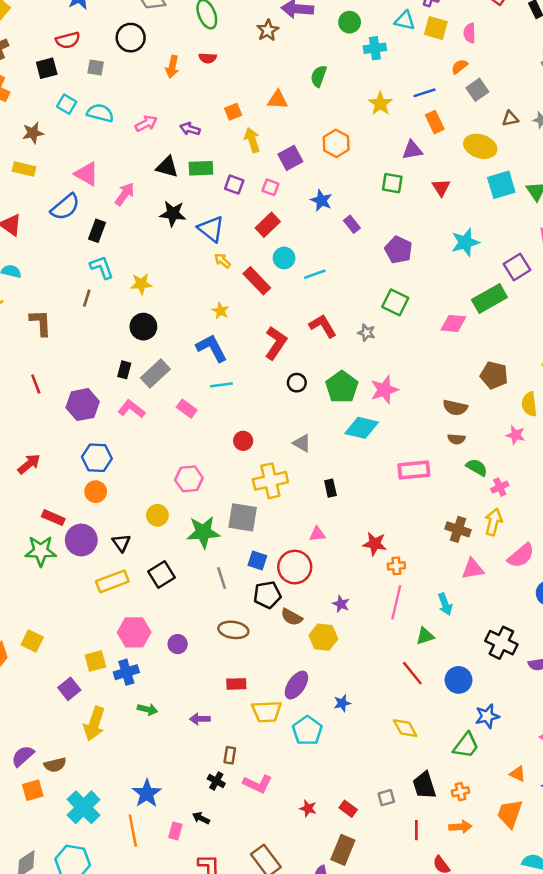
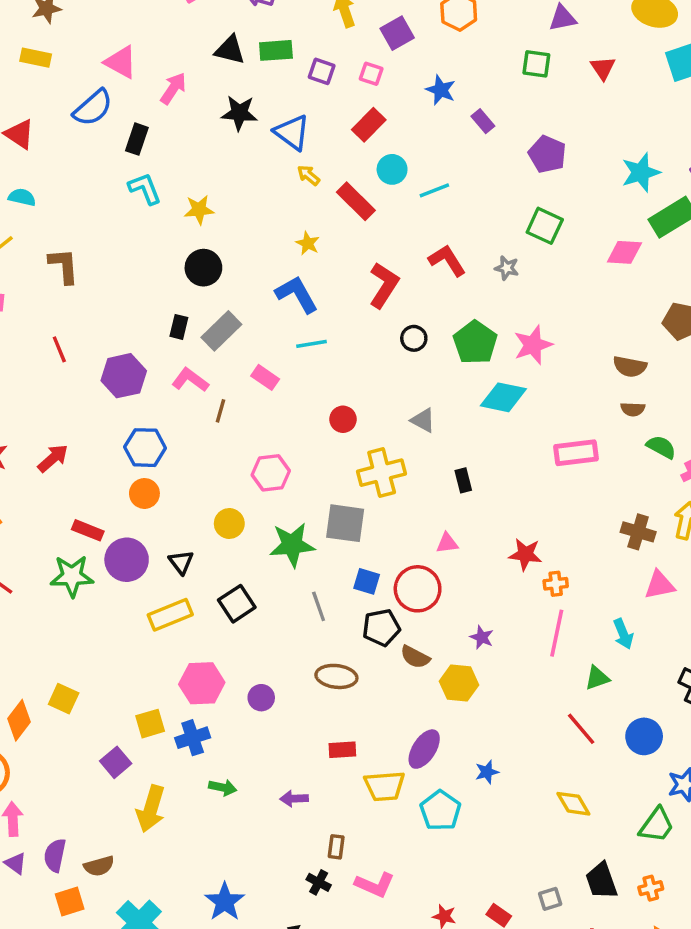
cyan star: (465, 242) -> (641, 172), moved
brown line: (87, 298) -> (220, 411), moved
purple semicircle: (23, 756) -> (55, 855), turned -35

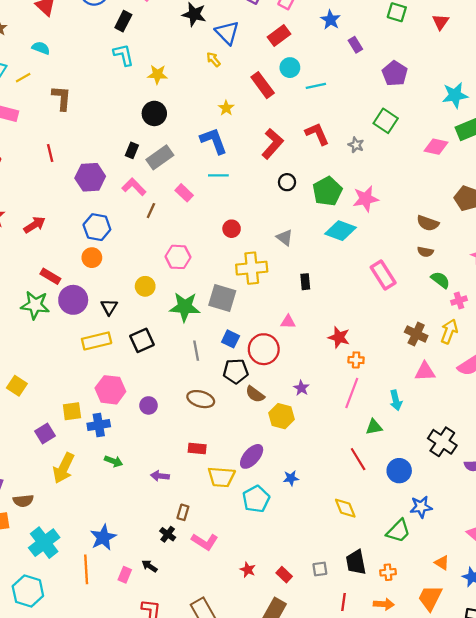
yellow arrow: (308, 175) -> (213, 59), moved
pink rectangle: (576, 453) -> (383, 275), turned 56

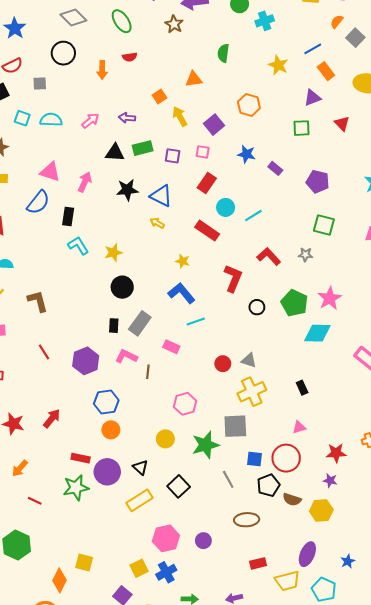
gray triangle: (285, 238) -> (249, 360), moved
red star: (339, 337) -> (336, 453), moved

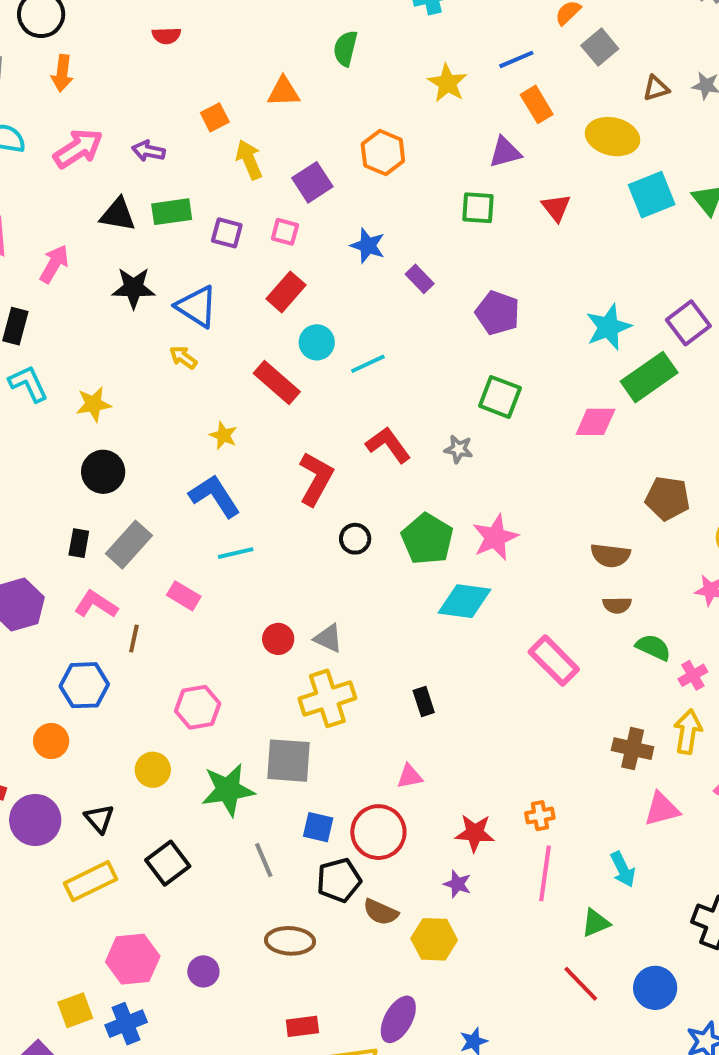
orange arrow: (102, 70) -> (62, 73), moved
pink arrow: (90, 121) -> (78, 149), size x1.4
blue hexagon: (106, 402) -> (84, 685), moved

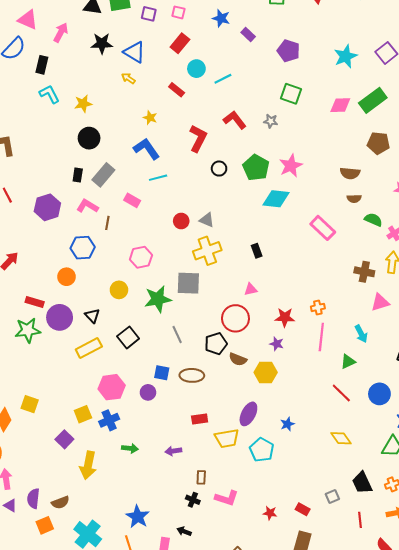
green rectangle: (649, 377) -> (373, 100), moved
red rectangle: (277, 383) -> (177, 90), size x0.7
blue square: (318, 827) -> (162, 373), moved

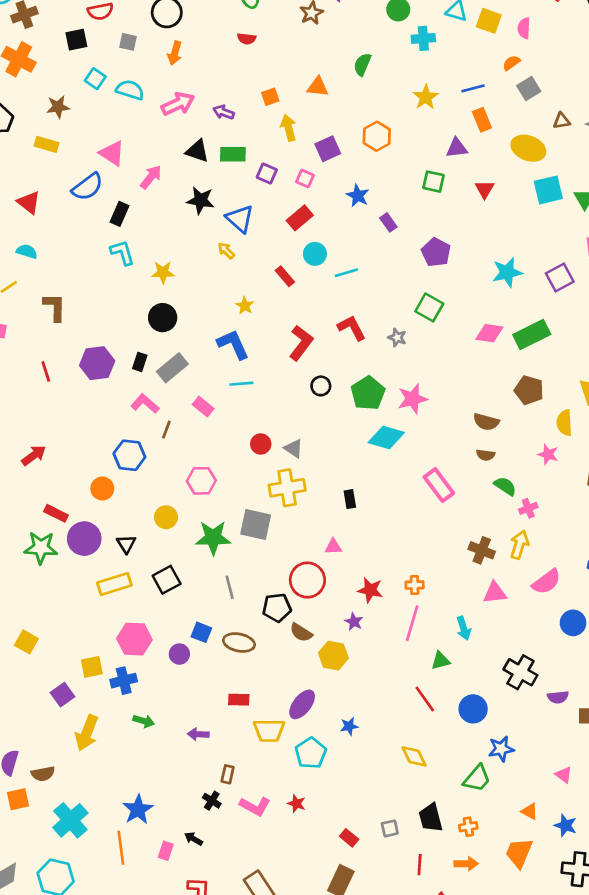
purple hexagon: (47, 207) -> (97, 363), moved
red star: (270, 513) -> (297, 804), moved

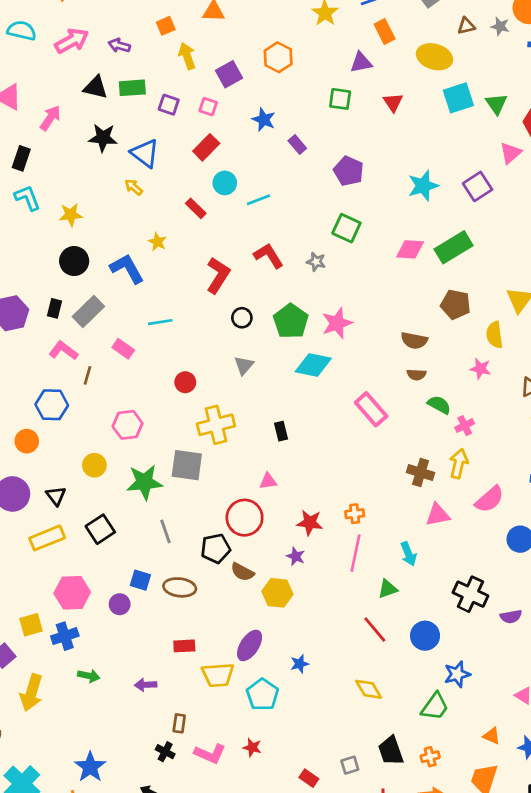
blue L-shape: (233, 344) -> (127, 269), moved
gray triangle: (294, 448) -> (244, 365), moved, turned 42

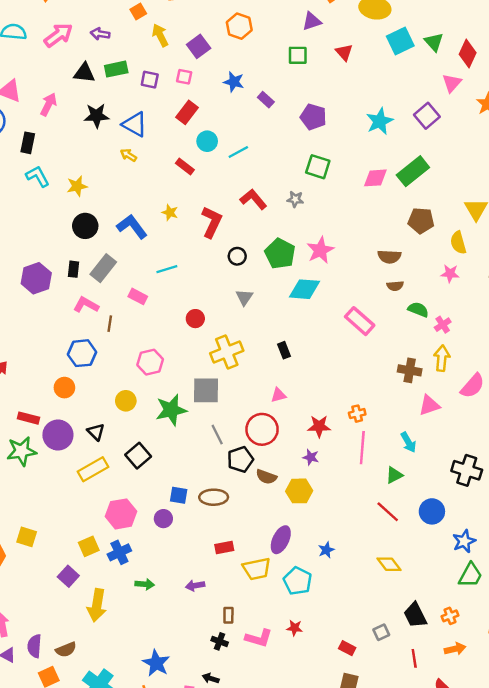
yellow star: (157, 242) -> (170, 213), moved
gray line: (165, 531) -> (217, 435), moved
green trapezoid: (435, 706) -> (470, 575), moved

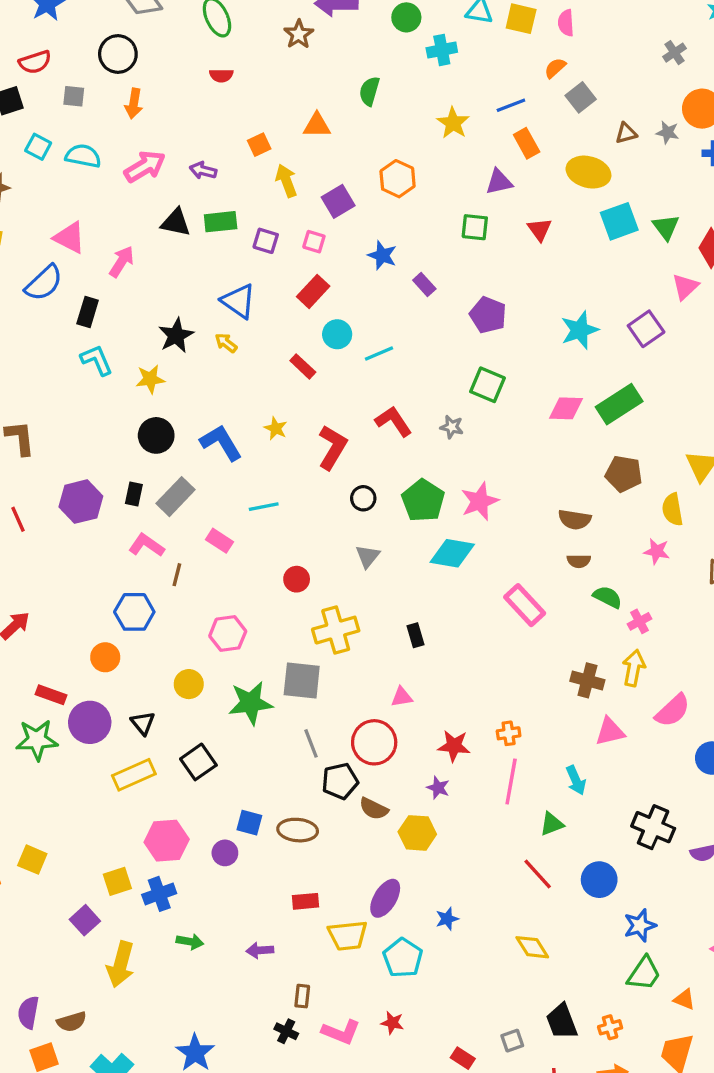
black star: (96, 116) -> (176, 335), moved, turned -30

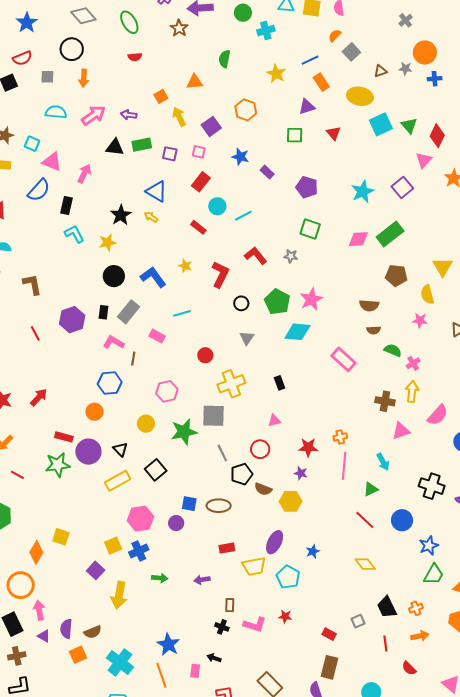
cyan square: (38, 147) -> (32, 144), moved
red circle: (374, 742) -> (260, 449), size x0.7

